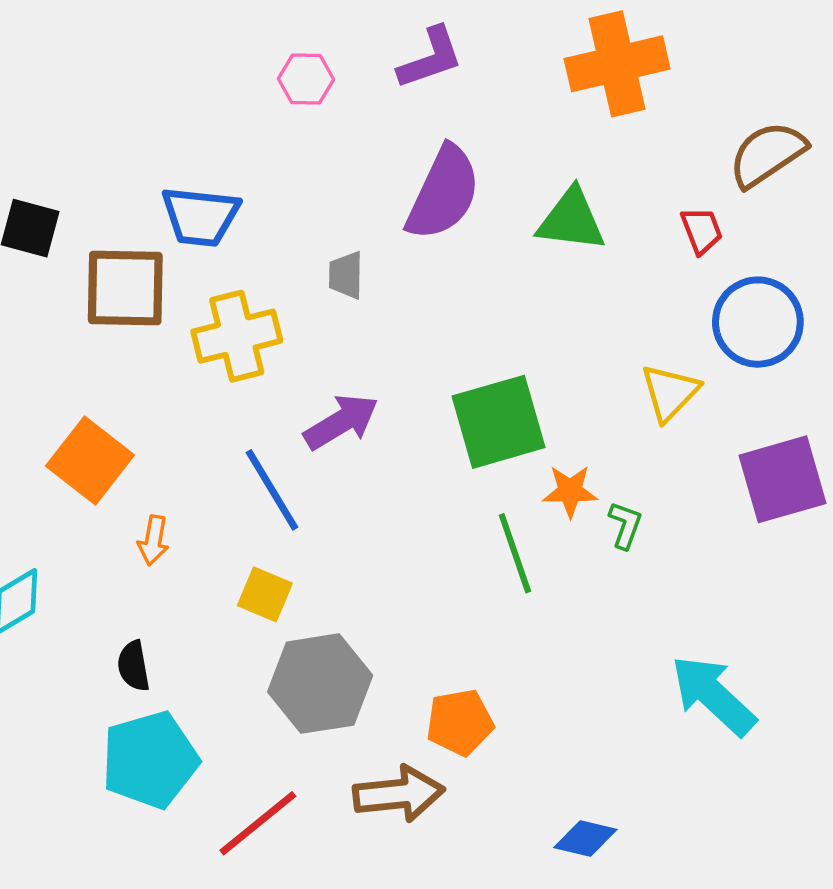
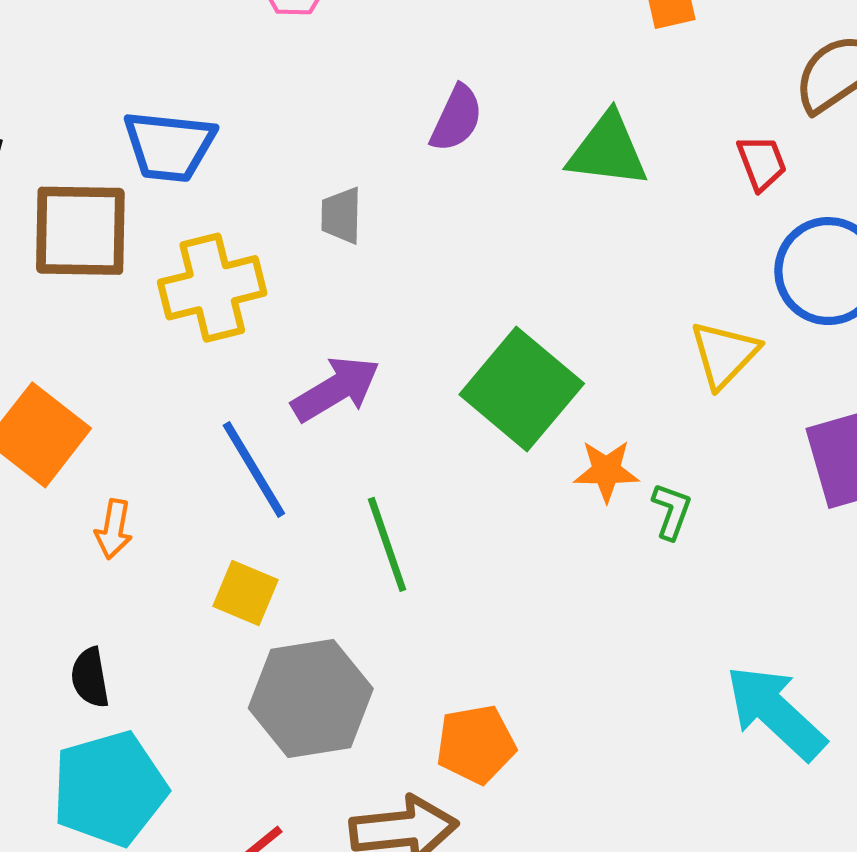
purple semicircle: (443, 193) -> (456, 118), size x0.6
green square: (498, 422) -> (522, 389), turned -34
green line: (515, 553) -> (387, 544), moved

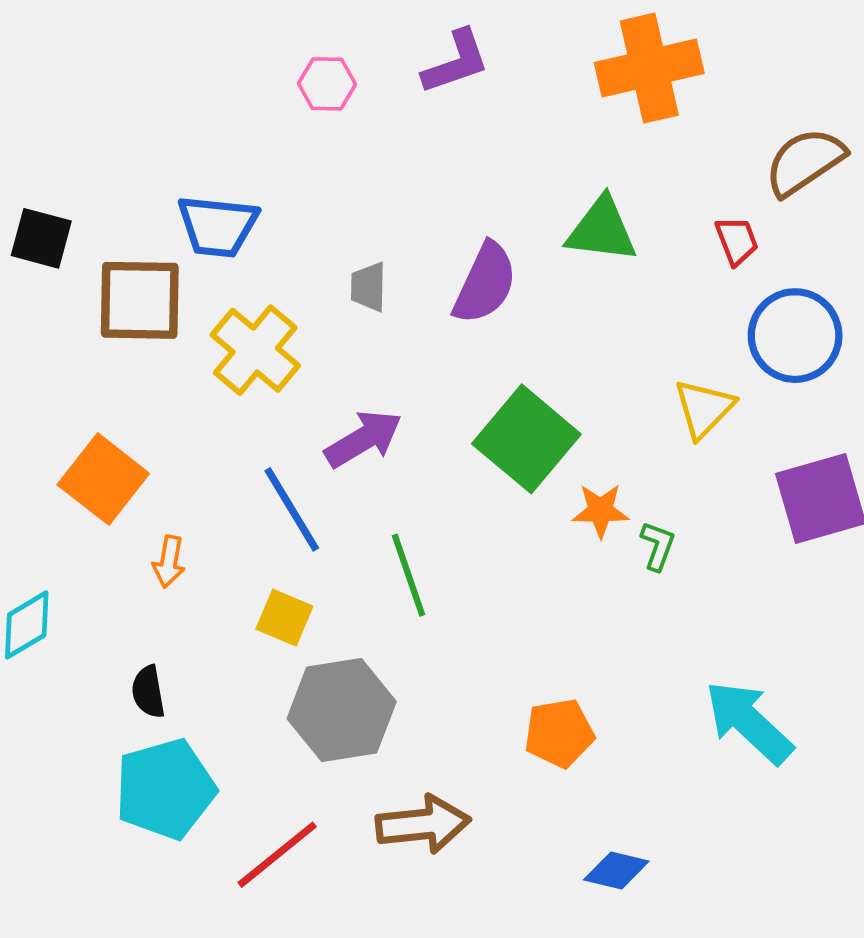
purple semicircle: (456, 118) -> (485, 283), moved, size x1.4
yellow cross: (212, 288) -> (255, 350), turned -36
orange pentagon: (476, 744) -> (559, 733), moved

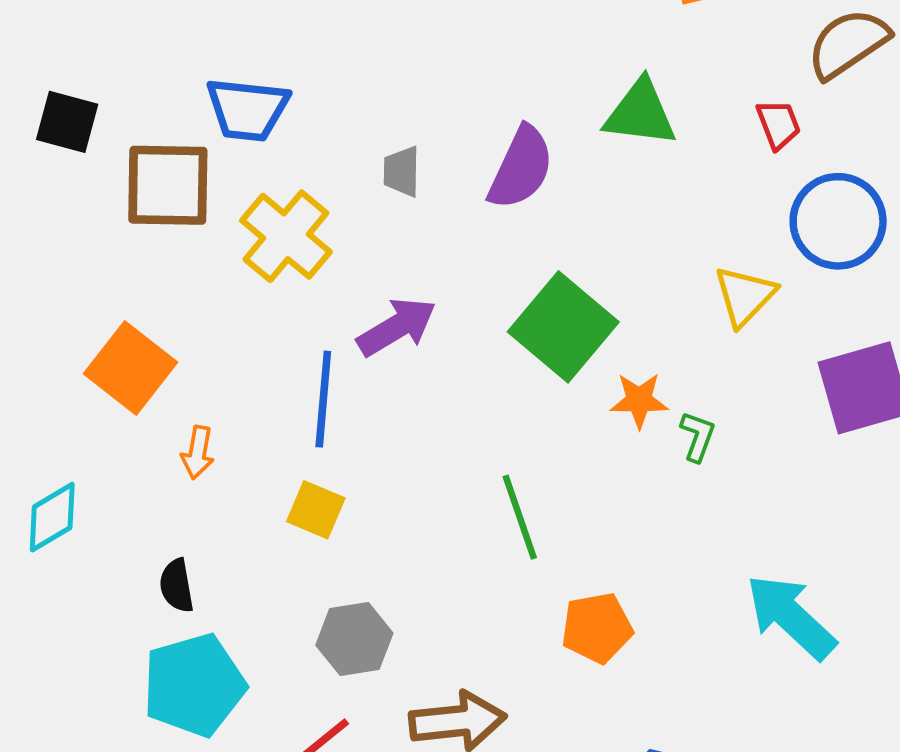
blue line: (292, 509) -> (323, 399), turned 36
green line: (408, 575) -> (520, 517), moved
gray hexagon: (342, 710) -> (354, 639), moved, size x0.7

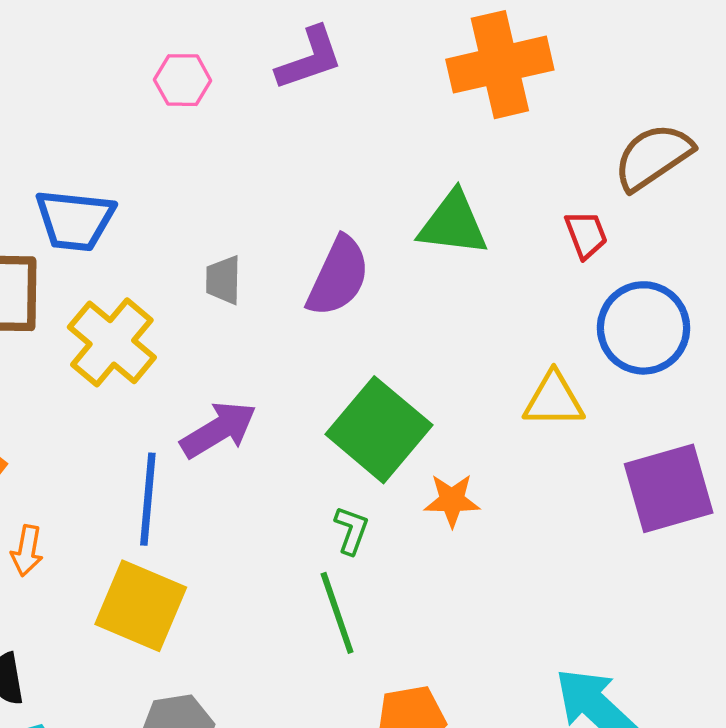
yellow triangle: (745, 296) -> (554, 400), turned 46
green L-shape: (698, 436) -> (351, 530), moved
yellow square: (316, 510) -> (141, 606), size x1.6

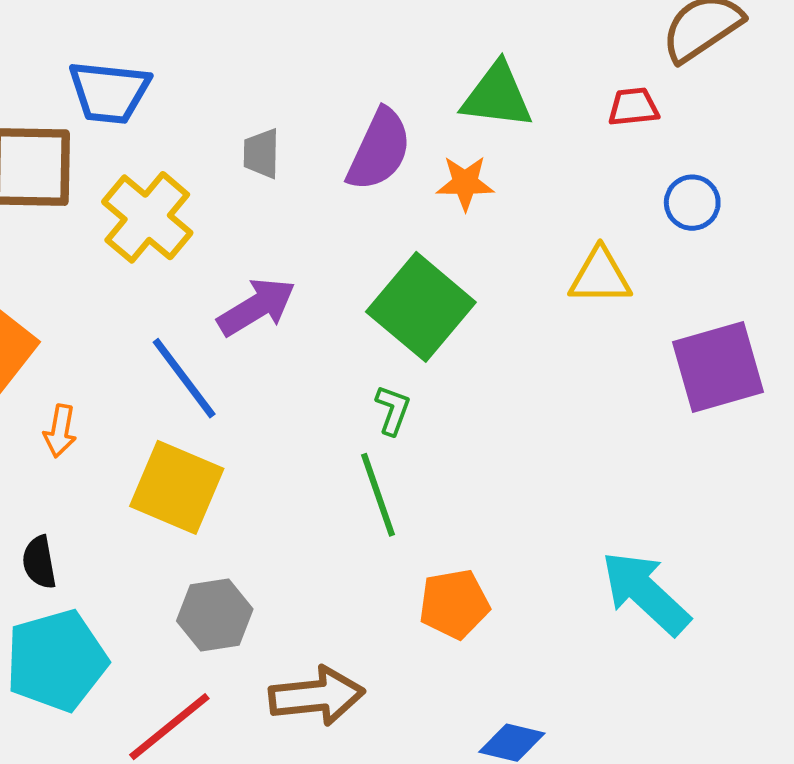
red trapezoid: (586, 235) -> (633, 107), turned -75
blue circle: (644, 328) -> (692, 203), size x0.6
blue line: (148, 499) -> (184, 378), turned -42
orange star: (452, 500) -> (465, 183), moved

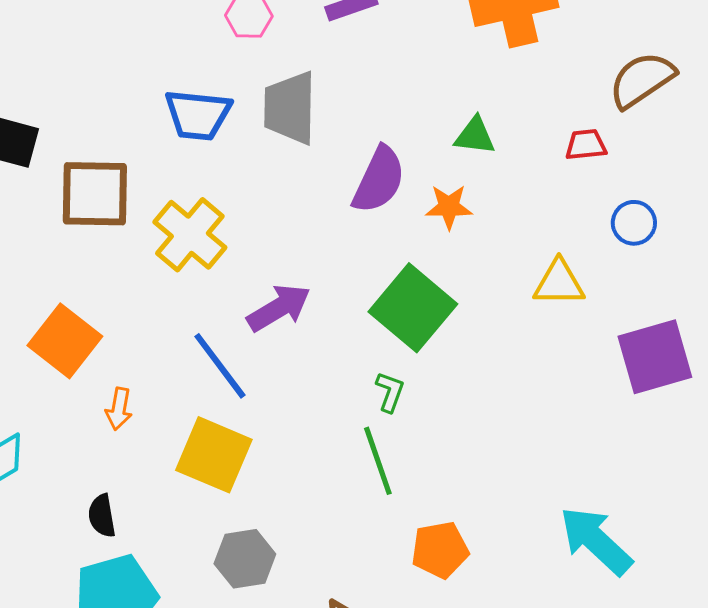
blue trapezoid: (109, 92) -> (198, 115), moved
green triangle: (497, 96) -> (475, 136), size x0.7
gray trapezoid: (261, 154) -> (290, 108), moved, size x1.8

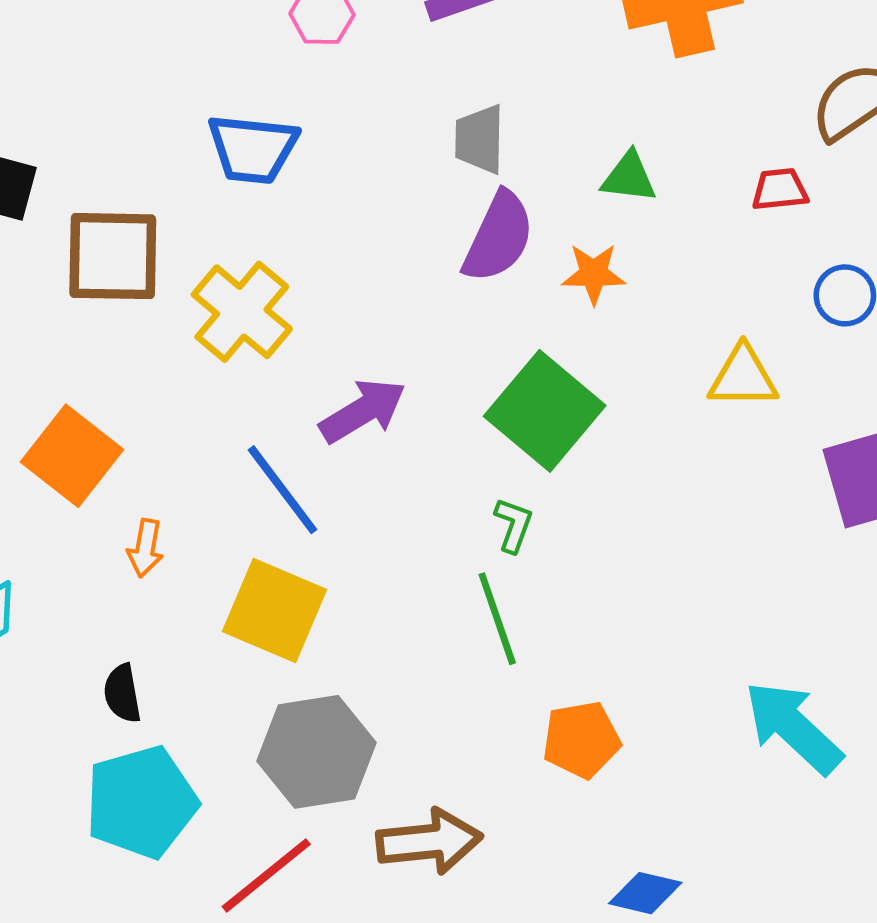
gray trapezoid: (290, 108) -> (480, 139), moved, size x0.7
gray hexagon: (245, 559) -> (317, 752), size x1.4

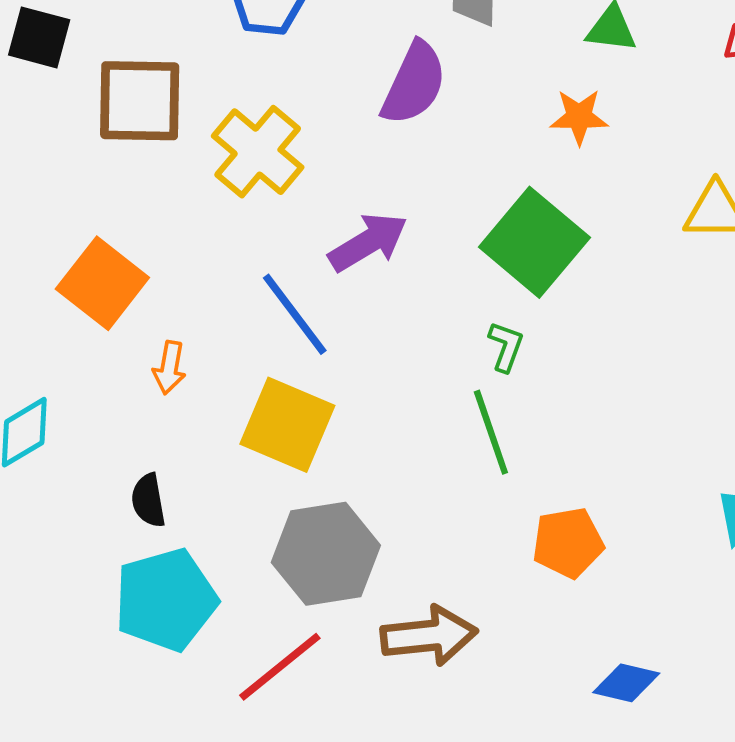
purple semicircle: (499, 237) -> (414, 83), moved

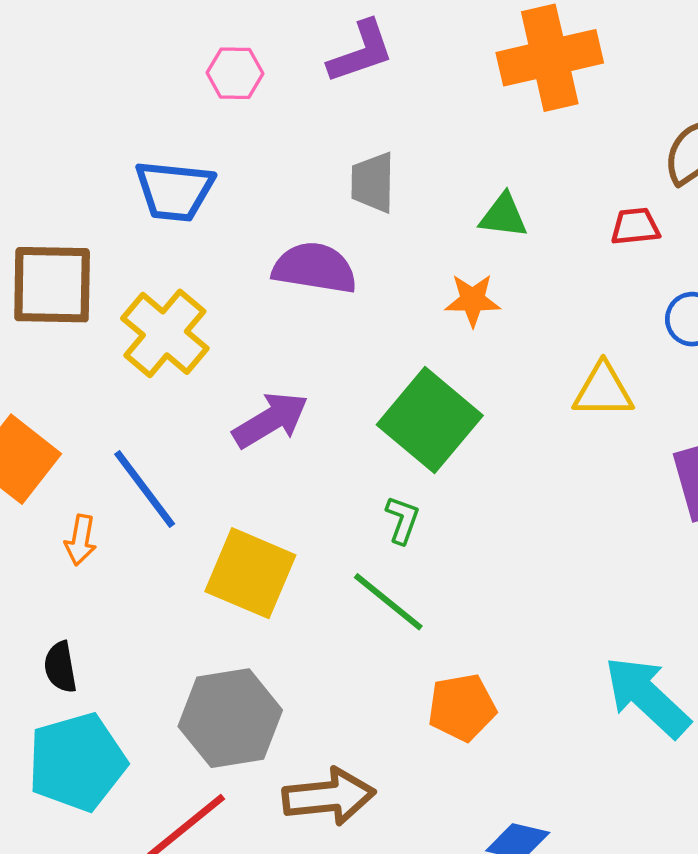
purple semicircle: (414, 83) -> (315, 268), turned -106
blue line: (295, 314) -> (145, 489), moved
yellow square: (287, 425) -> (250, 573), moved
green line: (491, 432) -> (388, 602), turned -32

